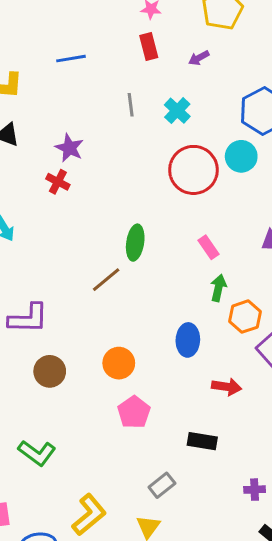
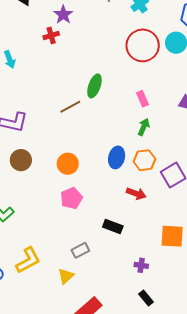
red cross: (58, 182) -> (51, 35), turned 35
orange hexagon: (245, 317) -> (144, 160), moved

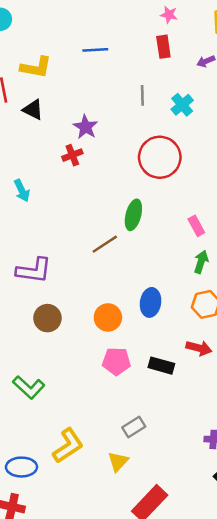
red circle: (143, 45) -> (160, 157), moved
blue ellipse: (117, 157) -> (151, 302), moved
pink pentagon: (71, 198) -> (116, 361), turned 30
black rectangle: (113, 226) -> (161, 366), moved

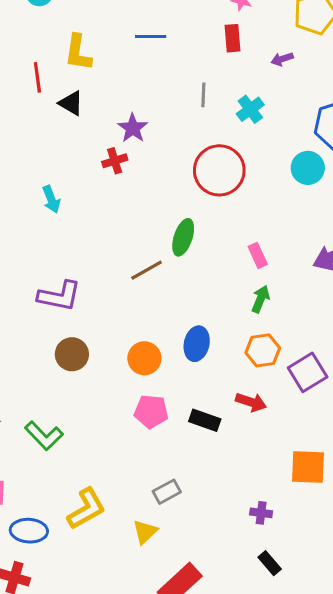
yellow L-shape: (36, 67) -> (78, 53), turned 84

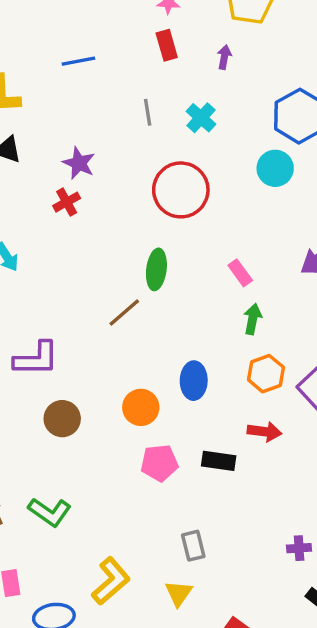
purple arrow: (282, 59) -> (224, 57), turned 130
gray rectangle: (167, 492) -> (193, 546), turned -64

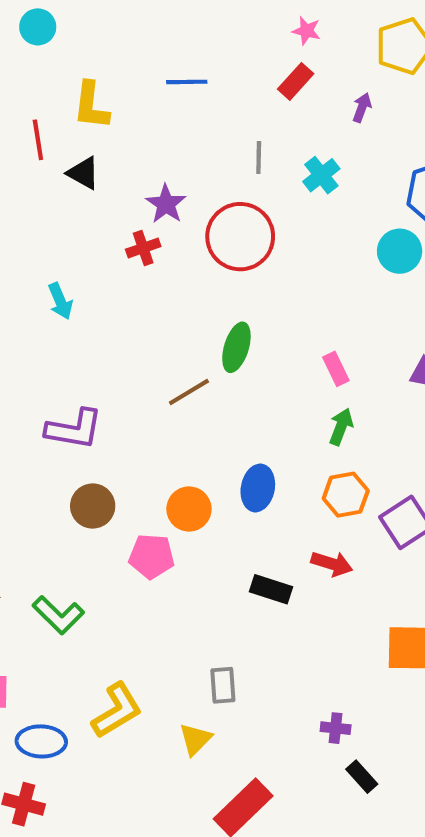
red rectangle: (167, 45) -> (296, 81), turned 48
red circle: (181, 190) -> (240, 237), moved
pink pentagon: (159, 463) -> (152, 556), moved
purple cross: (299, 548) -> (336, 728), moved

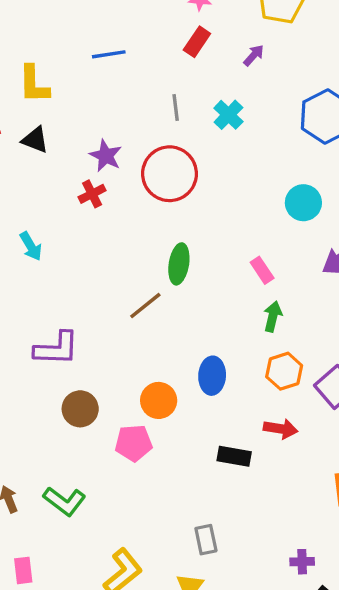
purple arrow: (362, 108) -> (254, 55), turned 30
cyan circle: (400, 251) -> (303, 203), moved

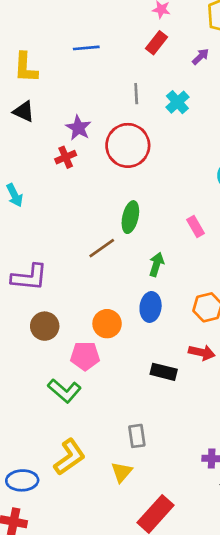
green arrow: (273, 317) -> (156, 264), moved
green L-shape: (64, 501) -> (64, 391), moved

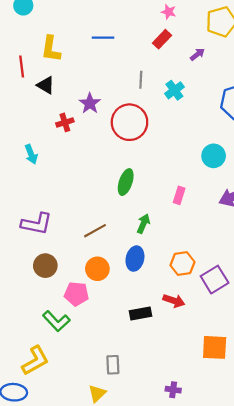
red cross: (66, 157) -> (65, 122), moved
pink rectangle: (196, 227) -> (179, 195), turned 42
brown line: (102, 248) -> (95, 231), moved
black rectangle: (164, 372) -> (140, 314), turned -30
yellow L-shape: (70, 457) -> (35, 361), moved

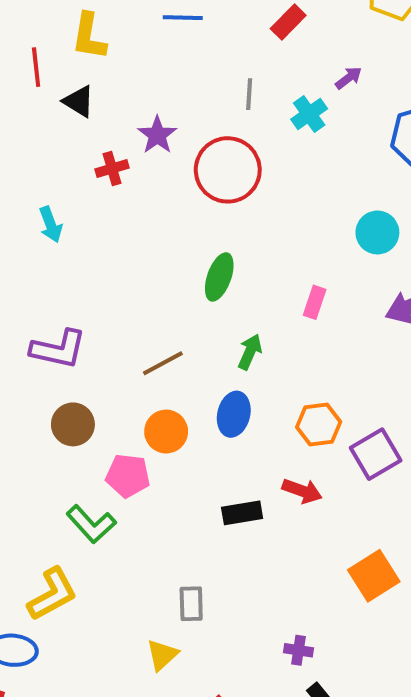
purple arrow: (197, 54) -> (349, 78), moved
orange square: (215, 347) -> (374, 576), turned -36

